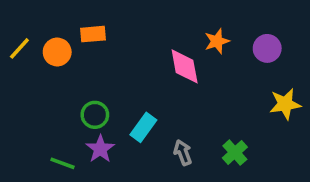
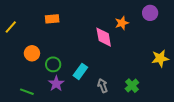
purple circle: (267, 48) -> (150, 13), moved
orange circle: (57, 52) -> (32, 53), moved
green line: (63, 163) -> (27, 92), moved

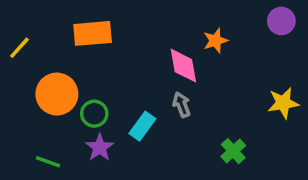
purple circle: (150, 13) -> (281, 21), moved
orange rectangle: (52, 19) -> (93, 33), size x1.5
orange circle: (32, 53) -> (57, 94), size x1.5
gray arrow: (103, 86) -> (182, 105), moved

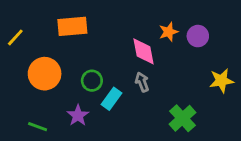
purple circle: (281, 21) -> (198, 36), moved
green circle: (94, 114) -> (92, 81), moved
green cross: (233, 151) -> (182, 118), size x1.4

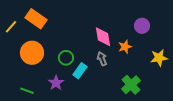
orange rectangle: (72, 26) -> (36, 19), moved, turned 40
orange star: (169, 32) -> (125, 47), moved

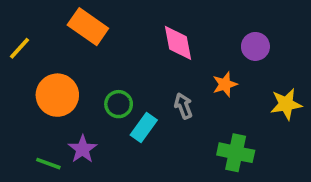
orange rectangle: (36, 19) -> (88, 27), moved
pink diamond: (103, 37) -> (178, 43), moved
purple star: (56, 83) -> (83, 149), moved
green cross: (131, 85) -> (236, 153), turned -36

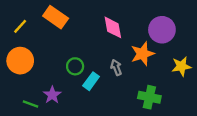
purple circle: (255, 46) -> (162, 30), size x1.5
yellow line: (19, 48) -> (20, 26), moved
orange star: (225, 84) -> (143, 54), size x1.5
orange circle: (57, 95) -> (20, 61), moved

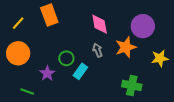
orange rectangle: (56, 17) -> (49, 15), turned 35
gray arrow: (116, 67) -> (98, 50), moved
purple star: (52, 95) -> (47, 73), moved

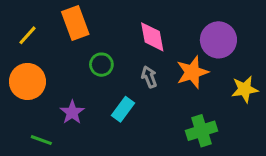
green circle: (66, 58) -> (101, 65), moved
green cross: (132, 85) -> (202, 131), turned -30

